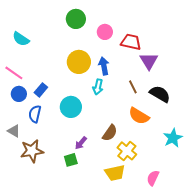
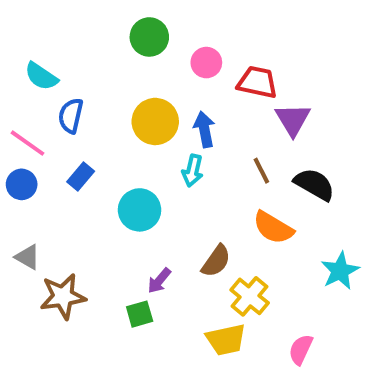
blue circle: (19, 94) -> (22, 184), moved
blue semicircle: (35, 114) -> (71, 116), moved

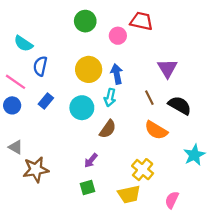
red trapezoid: (257, 82) -> (141, 21), moved
cyan circle: (140, 210) -> (82, 108), moved
brown semicircle: (216, 261) -> (108, 129), moved
green square: (140, 314) -> (87, 188), moved

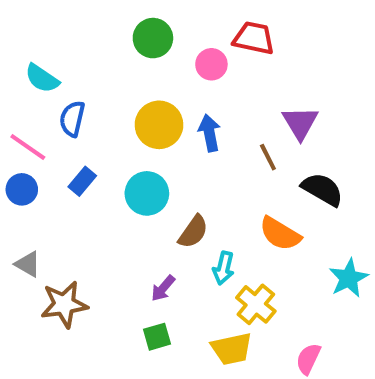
cyan arrow: (110, 98) -> (224, 268), moved
brown line: (149, 98) -> (268, 157), moved

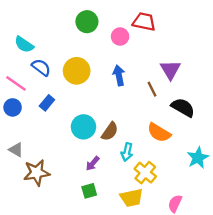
blue semicircle: (72, 119) -> (41, 67), turned 114
yellow circle: (159, 125) -> (77, 71), moved
cyan circle: (147, 193) -> (83, 127), moved

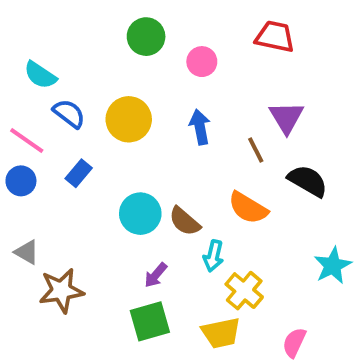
red trapezoid: (144, 22) -> (275, 37), moved
brown semicircle: (110, 131) -> (185, 221), turned 96
orange semicircle: (159, 133) -> (248, 208), moved
green square: (89, 191) -> (150, 321), size x1.5

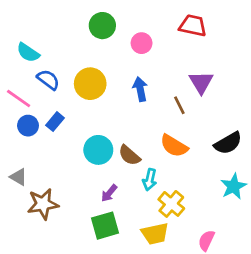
blue circle: (21, 181) -> (28, 126), moved
black semicircle: (308, 181) -> (228, 143), moved, turned 120

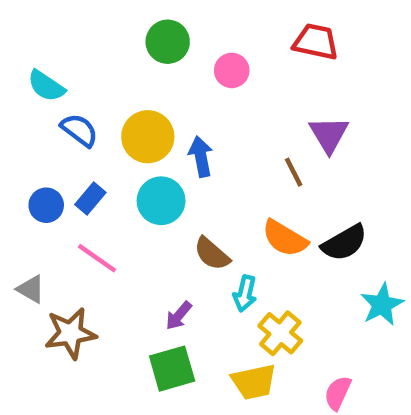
blue arrow: (140, 89) -> (201, 157), moved
pink line: (19, 99) -> (97, 258), moved
black semicircle: (228, 143) -> (344, 243), moved
cyan circle: (98, 150) -> (161, 201), moved

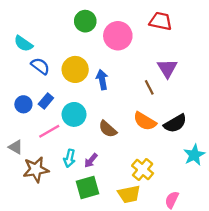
pink circle: (232, 70) -> (118, 36), size x1.6
cyan circle: (161, 201) -> (74, 114), moved
pink line: (97, 258) -> (49, 131), turned -65
cyan arrow: (245, 294) -> (70, 158), moved

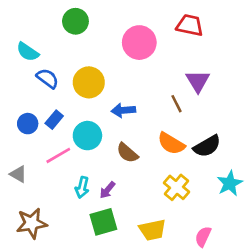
green circle: (85, 21) -> (75, 21), moved
blue arrow: (102, 80) -> (123, 110), moved, turned -84
brown star: (36, 170) -> (32, 223), moved
yellow cross: (143, 170) -> (176, 187), moved

